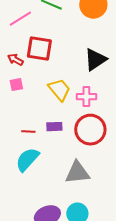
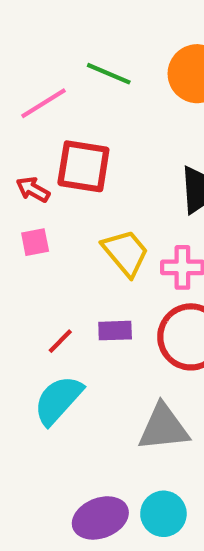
red line: (28, 132) -> (60, 341), turned -48

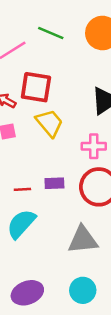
yellow trapezoid: (126, 253) -> (50, 123), moved
red line: (60, 341) -> (22, 189), turned 42
purple ellipse: (100, 518) -> (27, 293), moved

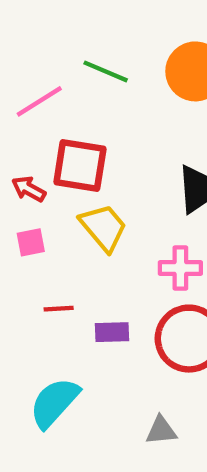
red line: (22, 189) -> (59, 309), moved
gray triangle: (83, 240) -> (161, 430), size x0.6

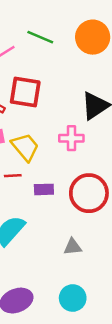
yellow trapezoid: (103, 227) -> (25, 147), moved
pink cross: (180, 268) -> (71, 138), moved

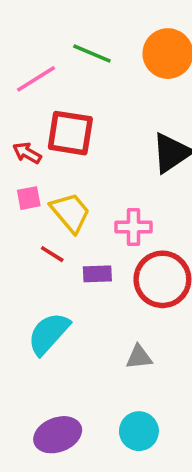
pink cross: (71, 138) -> (134, 227), moved
red line: (13, 176) -> (52, 254), turned 35

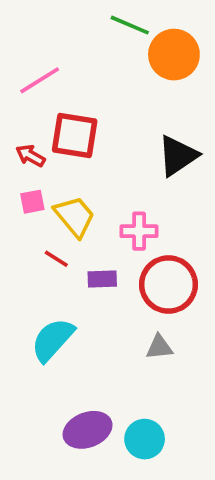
green line: (92, 54) -> (130, 25), moved
gray triangle: (139, 357) -> (159, 347), moved
purple ellipse: (58, 435) -> (88, 430), moved

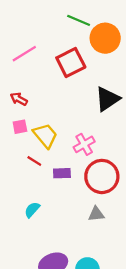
red square: (75, 135) -> (71, 62), moved, turned -36
pink cross: (139, 231) -> (84, 144), turned -30
cyan semicircle: (53, 340) -> (32, 210), size x0.6

